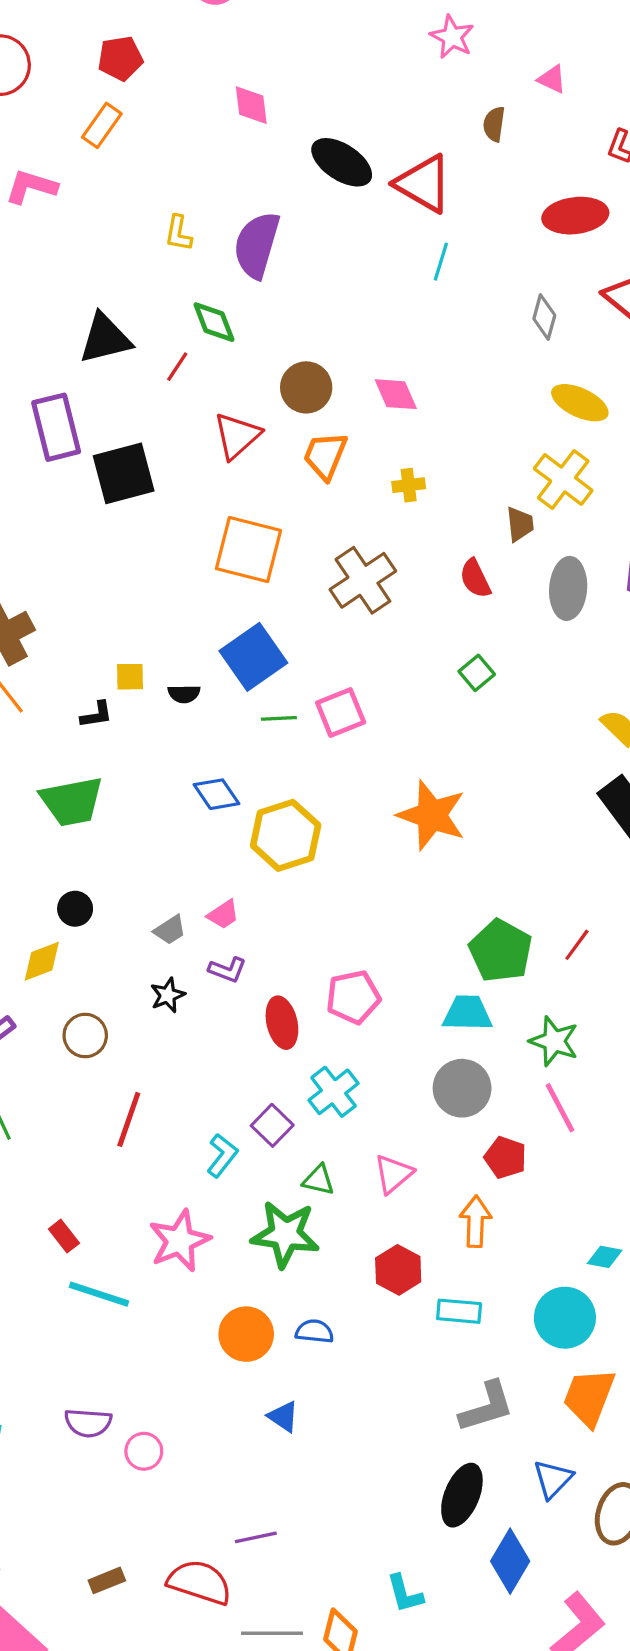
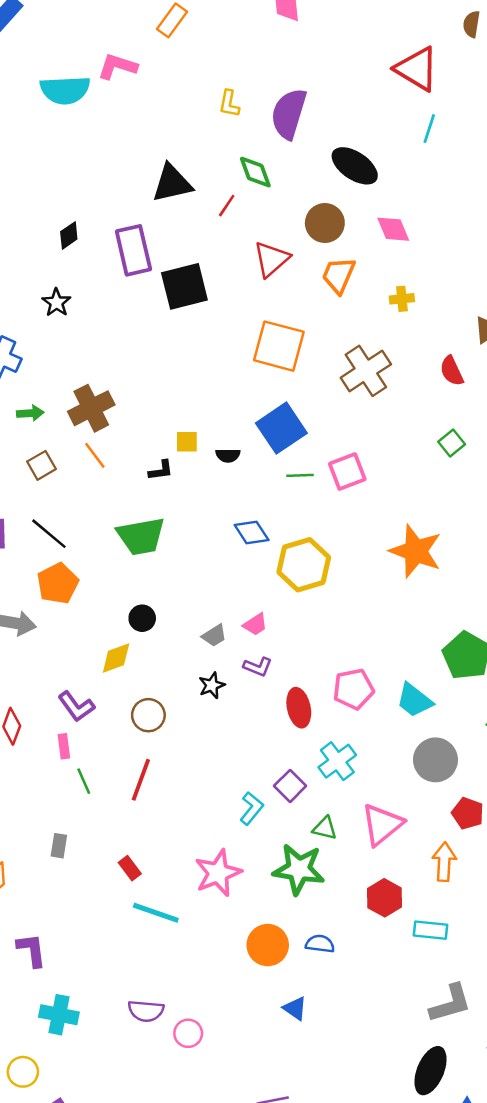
black ellipse: (342, 162) -> (355, 166), moved
cyan trapezoid: (467, 1013) -> (414, 700), moved, turned -144
red line: (129, 1119) -> (141, 780), moved
pink triangle: (393, 1174) -> (382, 825), size x1.4

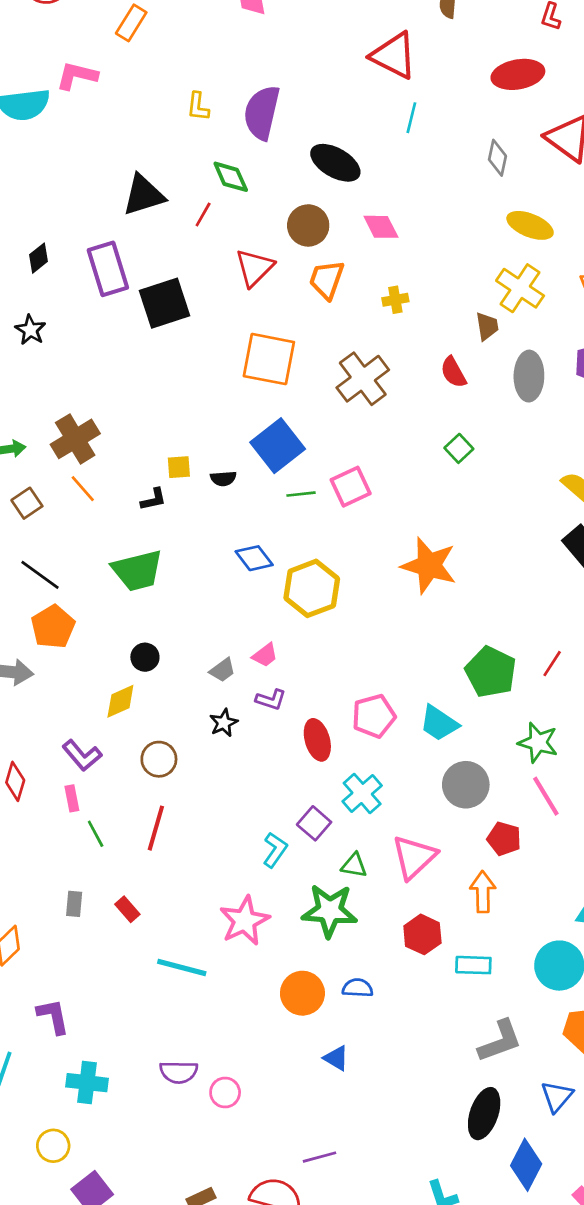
red rectangle: (130, 868) -> (127, 909), moved

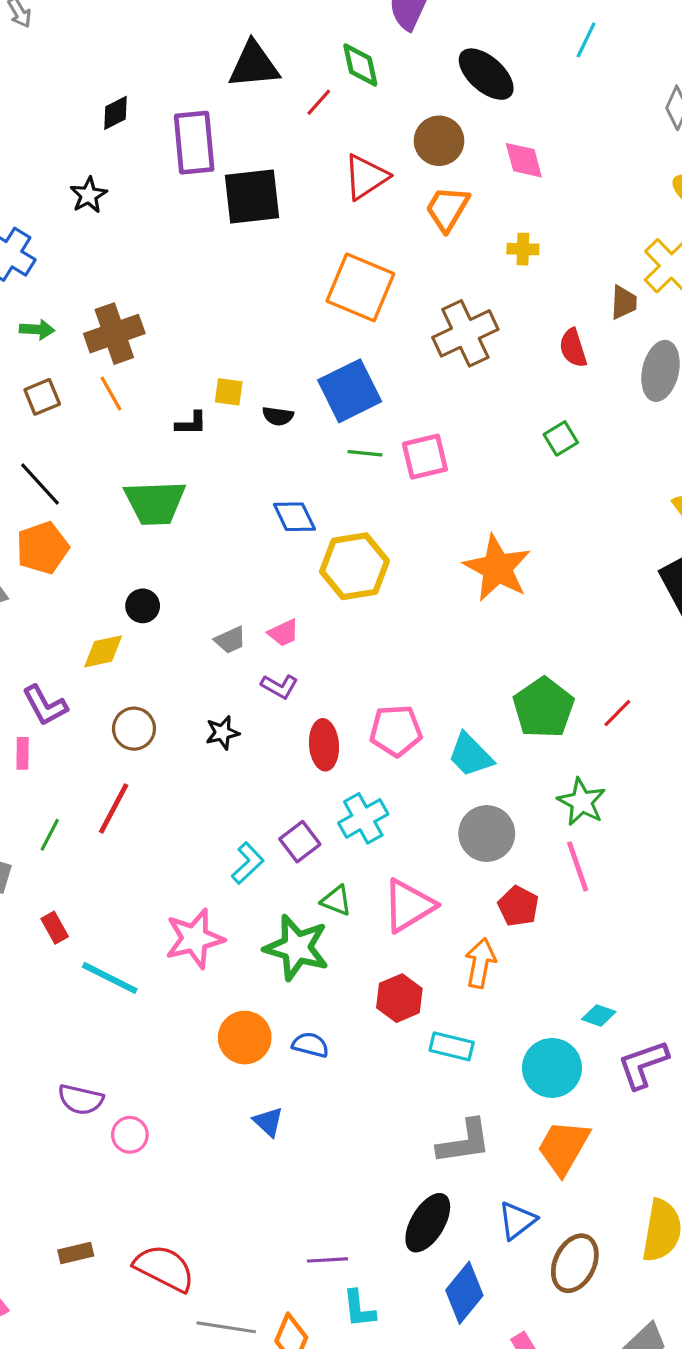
black star: (224, 723) -> (222, 733), moved
green line: (96, 834) -> (50, 835), moved, turned 44
red rectangle: (127, 909) -> (55, 928), moved
purple line: (319, 1157) -> (327, 1260), moved

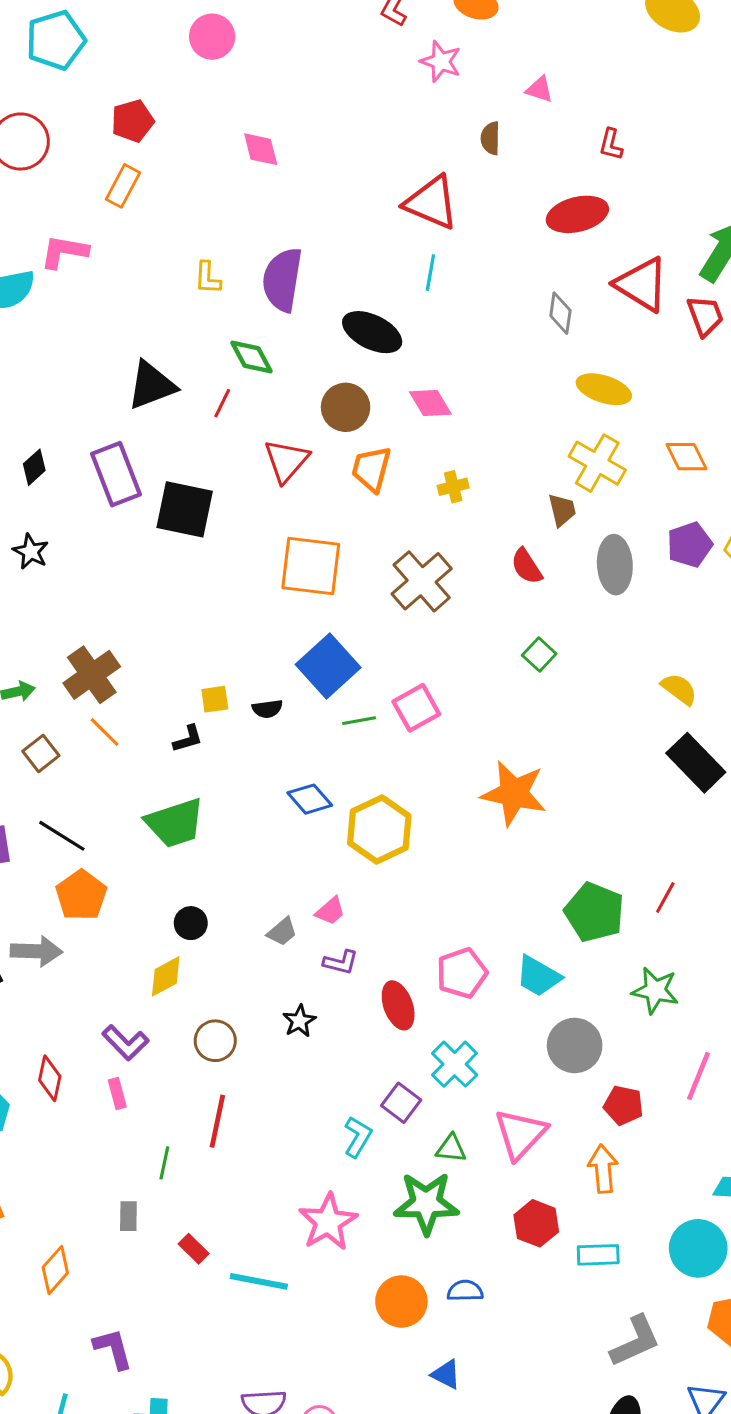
cyan line: (586, 40) -> (430, 273), moved
black square: (252, 197) -> (185, 509), turned 34
pink line: (578, 866) -> (698, 1076), moved, turned 57

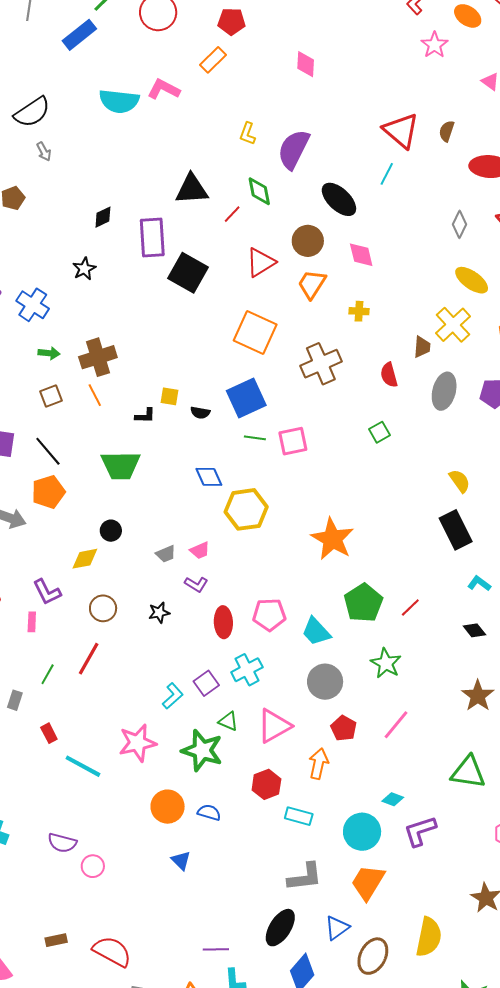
brown semicircle: (491, 138) -> (447, 131), moved
orange star: (514, 793) -> (332, 539), moved

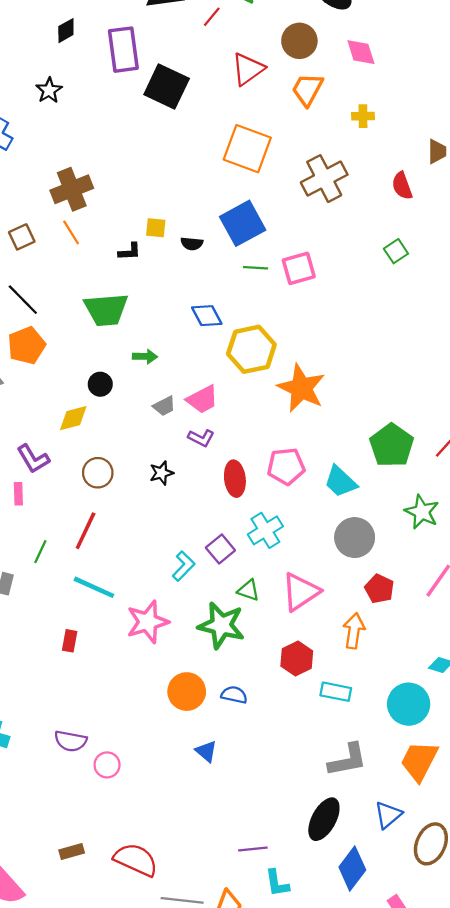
green arrow: (49, 353) -> (145, 356), moved
orange star: (332, 539) -> (301, 388), moved
pink trapezoid: (200, 550) -> (202, 399), size x1.4
red rectangle: (49, 733) -> (70, 641), moved, turned 42
cyan line: (83, 766) -> (94, 587), moved

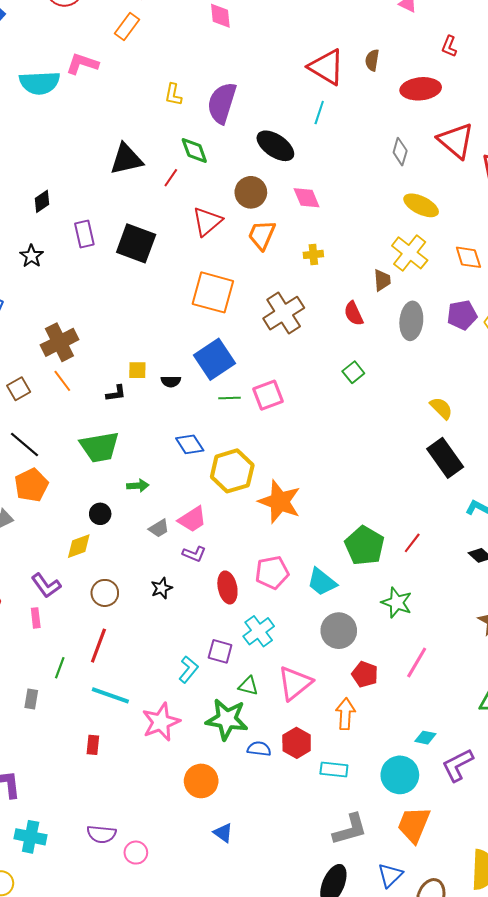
purple rectangle: (123, 50) -> (84, 234), moved, size x0.7
purple square: (220, 549) -> (220, 651), turned -30
blue semicircle: (234, 695) -> (259, 749), moved

